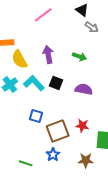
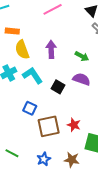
black square: (56, 83) -> (58, 87), moved
purple semicircle: (84, 89) -> (81, 79), moved
blue star: (53, 155) -> (44, 159), moved

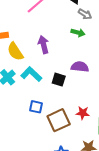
green arrow: (82, 56) -> (78, 33), moved

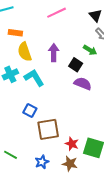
black square: (59, 80) -> (76, 65), moved
red star: (83, 113) -> (72, 144), moved

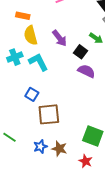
purple arrow: (54, 53) -> (60, 38), turned 138
red star: (72, 144) -> (86, 161), moved
brown star: (70, 164) -> (59, 149), moved

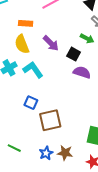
orange rectangle: (23, 16) -> (26, 23), moved

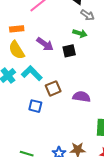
black square: (74, 54) -> (69, 51), turned -32
purple semicircle: (82, 72) -> (81, 97), moved
brown square: (50, 120) -> (53, 88), moved, size x0.7

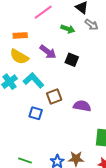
green arrow: (80, 33) -> (68, 29), moved
yellow semicircle: (17, 50) -> (19, 57), turned -30
black square: (69, 51) -> (72, 60), turned 32

